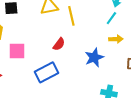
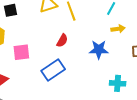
blue star: (94, 57) -> (99, 50), turned 30

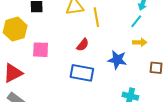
blue rectangle: (53, 70) -> (82, 73), moved, turned 35

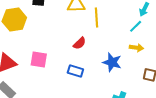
pink square: (41, 50) -> (39, 60), moved
blue rectangle: (82, 73) -> (75, 71), size x0.7

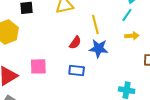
yellow line: (96, 17) -> (95, 25), moved
blue star: (112, 62) -> (99, 48), moved

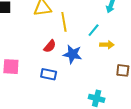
cyan line: (127, 15) -> (94, 30), moved
yellow line: (95, 25) -> (64, 22), moved

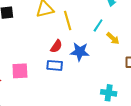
yellow arrow: (107, 45) -> (113, 38), turned 48
blue rectangle: (49, 74) -> (55, 65), moved

